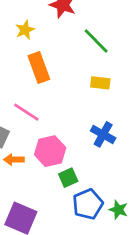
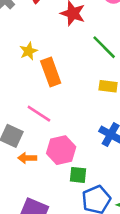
yellow star: (25, 30) -> (29, 51), moved
green square: (68, 178) -> (78, 175), turned 30

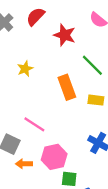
orange rectangle: (51, 72) -> (67, 87), moved

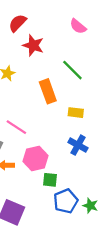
red star: (65, 35) -> (33, 45), moved
yellow rectangle: (96, 100) -> (76, 113), moved

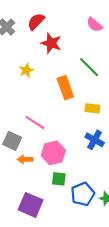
green square: (50, 180) -> (59, 179), moved

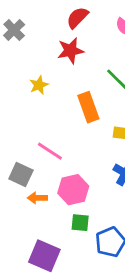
red semicircle: (36, 22) -> (77, 18), moved
red star: (51, 43) -> (70, 51), turned -30

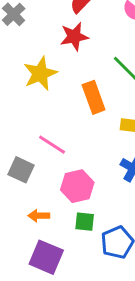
yellow star: (39, 85) -> (40, 74), size x1.6
orange arrow: (37, 198) -> (39, 216), moved

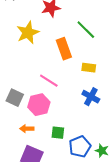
pink line: (52, 145) -> (49, 81), moved
pink hexagon: (77, 186) -> (39, 105), moved

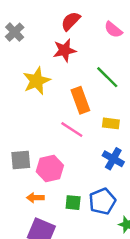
pink line: (49, 81) -> (72, 130), moved
gray square: (15, 98) -> (21, 160), turned -30
blue pentagon: (80, 147) -> (102, 201), moved

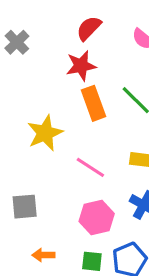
yellow star: (37, 81) -> (45, 133), moved
orange rectangle: (80, 100) -> (94, 103), moved
pink hexagon: (50, 168) -> (97, 217), moved

